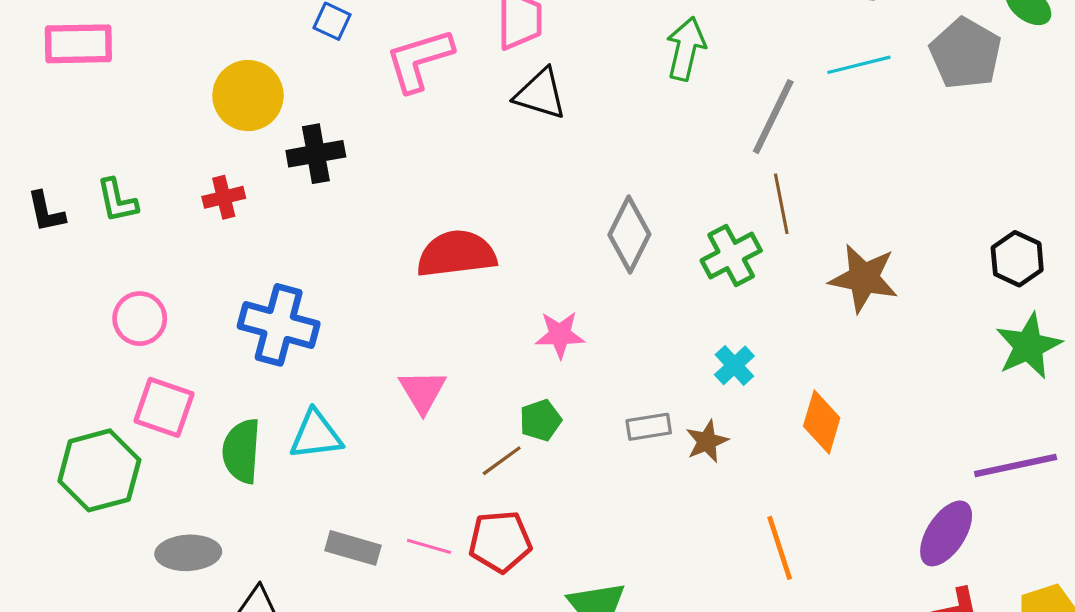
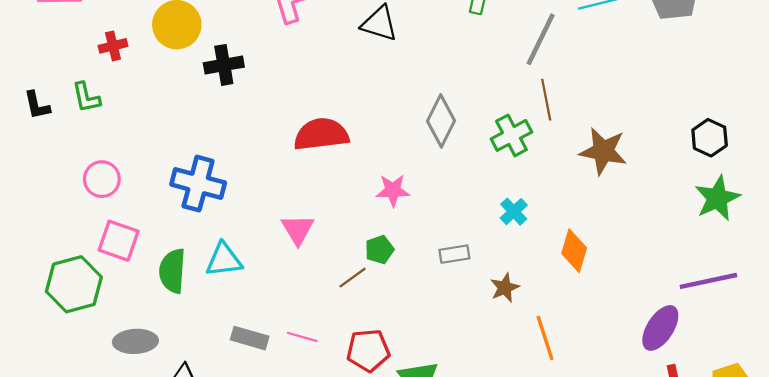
red cross: (224, 197) -> (113, 46), moved
brown star: (707, 441) -> (505, 288), moved
red pentagon: (500, 542) -> (368, 350), moved

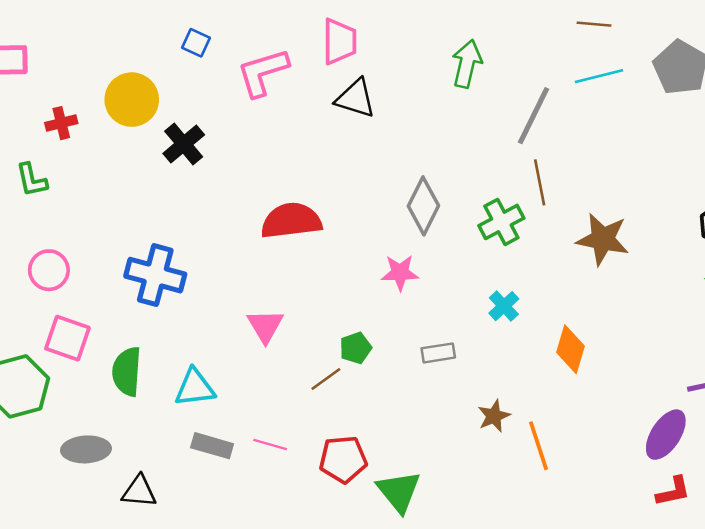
black cross: (224, 65) -> (184, 144), turned -30
pink star: (393, 190) -> (400, 273), moved
cyan triangle: (224, 260) -> (195, 388), moved
brown star: (505, 288) -> (494, 416), moved

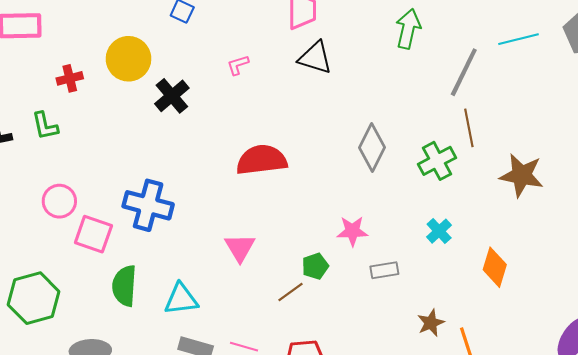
pink L-shape: (263, 72) -> (238, 65), moved, size x0.5
pink star: (400, 273) -> (352, 231), moved
pink square: (67, 338) -> (93, 234), moved

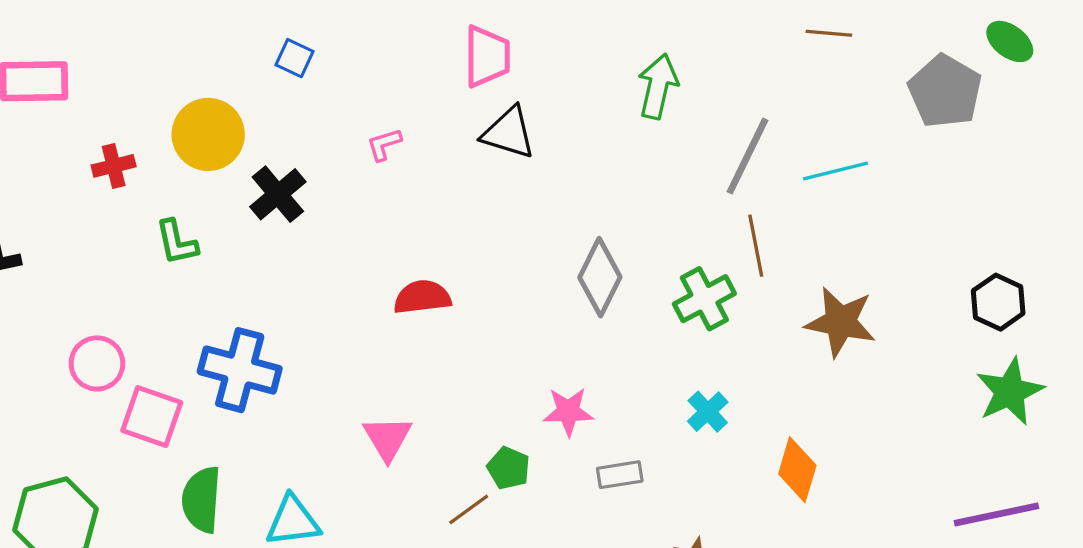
cyan line: (518, 39) -> (835, 171), moved
green L-shape: (45, 126) -> (177, 242), moved
red semicircle: (262, 160) -> (422, 297), size x0.7
green pentagon: (315, 266) -> (509, 468), turned -30

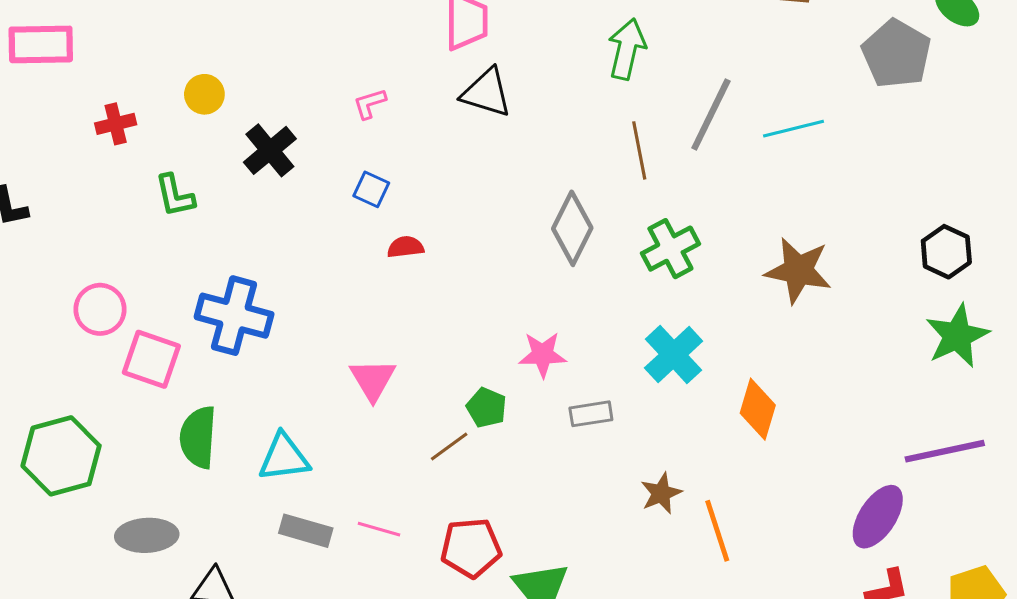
blue square: (294, 58) -> (371, 189), moved
yellow circle: (208, 134) -> (204, 94), size x0.6
brown line: (756, 246) -> (639, 150), moved
red semicircle: (422, 297) -> (405, 247), size x0.7
cyan cross: (708, 412) -> (674, 355), size x1.5

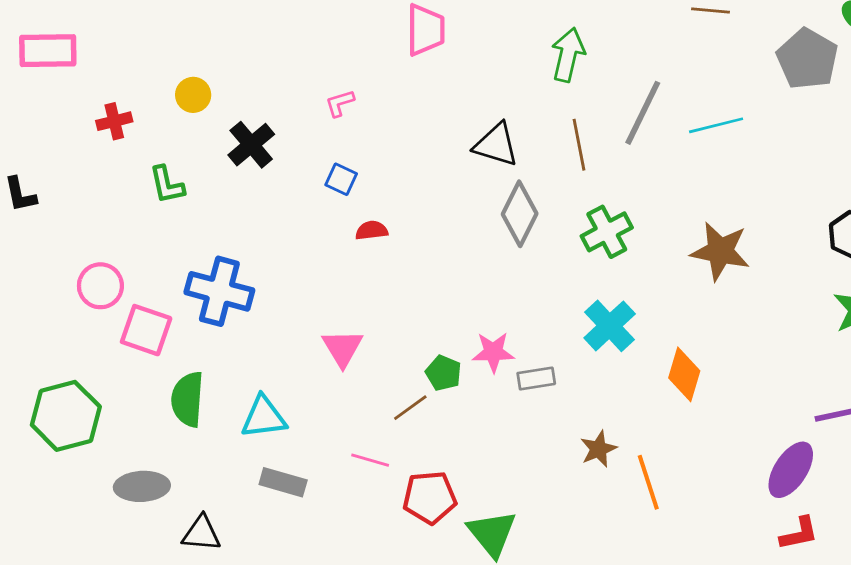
black triangle: (487, 93) -> (496, 145), moved
pink star: (543, 355) -> (493, 352), moved
pink line: (379, 529) -> (370, 460), moved

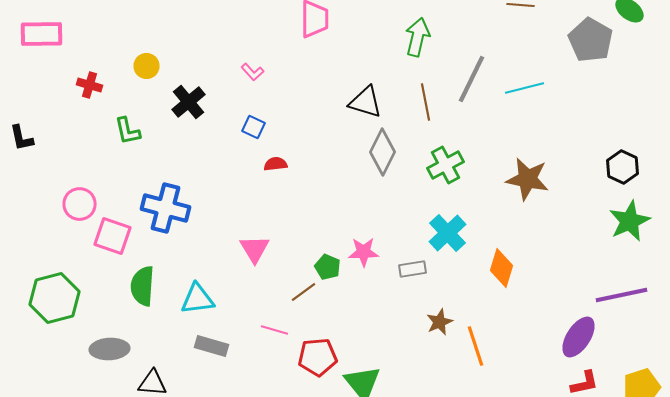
pink L-shape: (340, 103) -> (252, 72), turned -115
red cross: (114, 121) -> (90, 85), turned 30
gray rectangle: (536, 378) -> (412, 269), moved

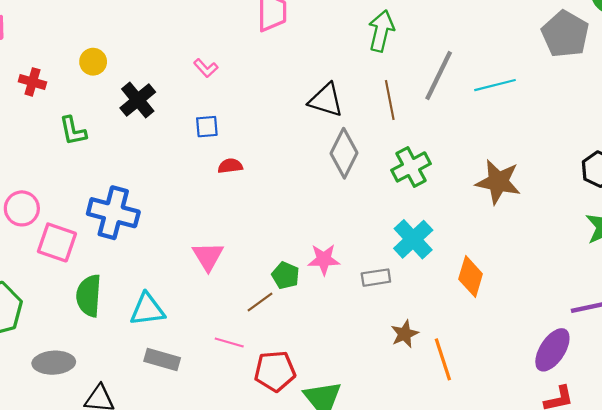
blue square: (254, 127) -> (207, 127), turned -30

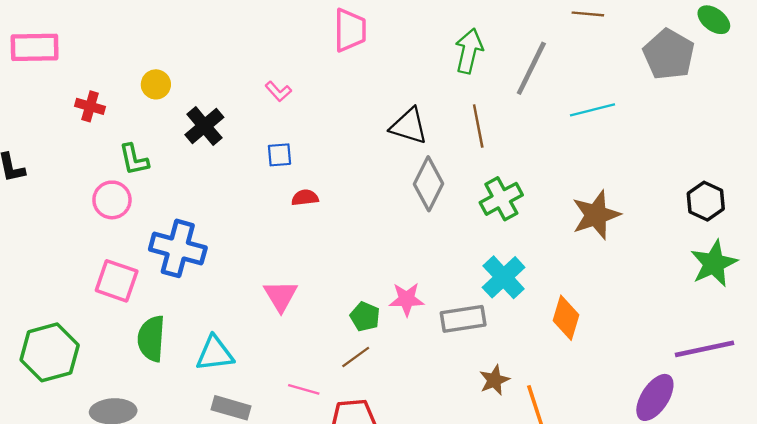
gray line: (439, 76) -> (531, 68), moved
brown star: (498, 182) -> (596, 215), turned -30
pink circle: (22, 208) -> (112, 200), moved
gray rectangle: (376, 278) -> (463, 319), size x1.4
brown line: (260, 302) -> (356, 357), moved

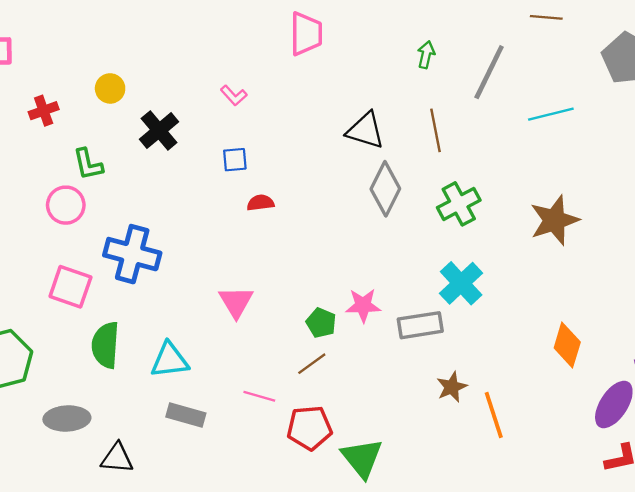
green arrow: (469, 51) -> (426, 55), size x0.6
red cross: (90, 106) -> (44, 111), turned -36
orange diamond: (566, 318) -> (567, 345), moved

